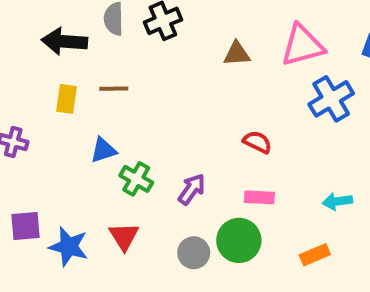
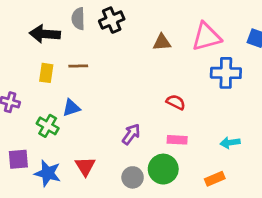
blue cross: (331, 99) -> (226, 73), turned 32
green cross: (136, 179) -> (48, 126), moved

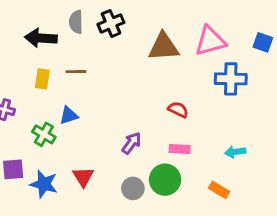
brown triangle: (162, 42) -> (164, 47), size x1.6
orange rectangle: (215, 179) -> (219, 190), turned 54

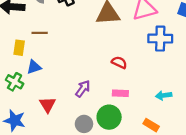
yellow rectangle: (42, 79) -> (19, 48), moved
red triangle: (83, 177) -> (48, 105), moved

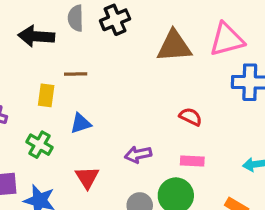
blue triangle: (34, 67) -> (81, 123), moved
purple arrow: (83, 89) -> (138, 154), turned -138

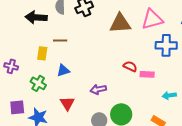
pink rectangle: (192, 161) -> (147, 74), moved

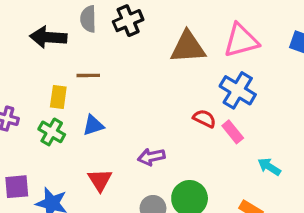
blue cross: (166, 45) -> (238, 90), moved, turned 30
pink rectangle: (147, 74) -> (233, 132), turned 48
green cross: (38, 83) -> (52, 132), moved
cyan arrow: (169, 95) -> (269, 167), turned 40

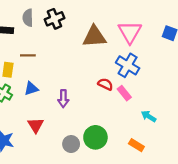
pink triangle: (241, 41) -> (130, 32), turned -45
purple arrow: (151, 157) -> (63, 99), moved, turned -77

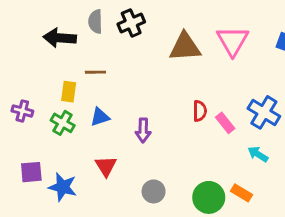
blue cross: (128, 65) -> (264, 112), moved
red semicircle: (105, 84) -> (200, 111), turned 64
green circle: (95, 137) -> (209, 197), moved

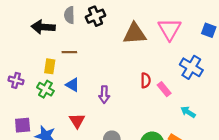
blue cross: (264, 112) -> (191, 67), moved
blue triangle: (100, 117) -> (73, 85), turned 48

